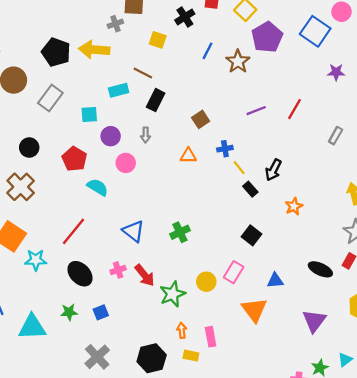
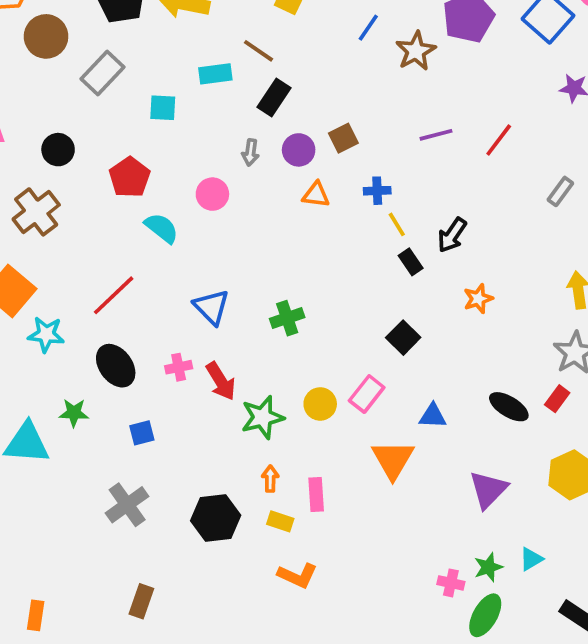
purple circle: (111, 136) -> (299, 150), moved
green star: (69, 312) -> (74, 413), moved

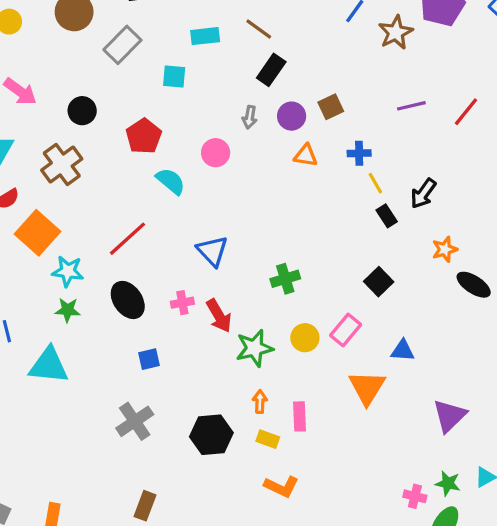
cyan rectangle: (215, 74) -> (205, 36), moved
green cross: (287, 318) -> (285, 279), moved
black ellipse: (509, 407) -> (474, 285), moved
green star: (74, 413) -> (68, 310), moved
green star: (488, 567) -> (448, 483), turned 30

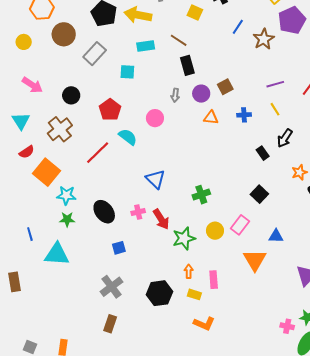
black rectangle: (271, 70) -> (187, 65), turned -48
yellow line: (375, 183) -> (275, 109), moved
red line: (127, 239) -> (98, 153), moved
brown rectangle: (145, 506) -> (110, 324), moved

